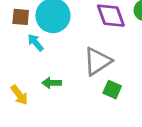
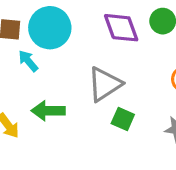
green arrow: (52, 83) -> (48, 111), size x1.4

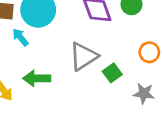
green square: (123, 119) -> (112, 73), moved, turned 30

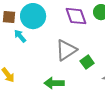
green arrow: (37, 78) -> (54, 83), moved

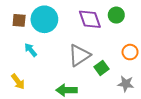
cyan arrow: (20, 36) -> (31, 50), moved

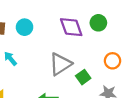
cyan circle: (44, 19) -> (25, 27), size x0.6

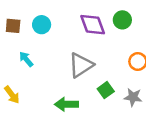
green square: (83, 77) -> (106, 90), moved

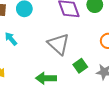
gray triangle: (81, 65) -> (58, 44), turned -45

